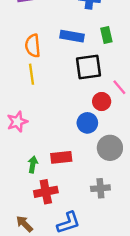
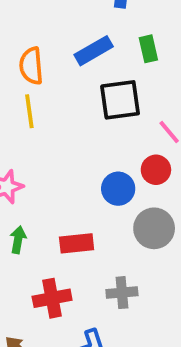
blue rectangle: (72, 36) -> (94, 51), turned -40
red circle: (102, 102) -> (156, 170), moved
green arrow: (33, 164) -> (18, 240), moved
gray cross: (100, 188) -> (122, 293), moved

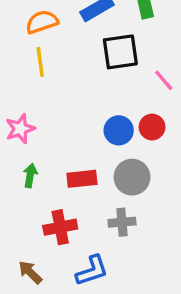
orange semicircle: (31, 66) -> (42, 22), turned 76
red circle: (156, 170) -> (152, 127), moved
gray circle: (154, 228) -> (132, 177), moved

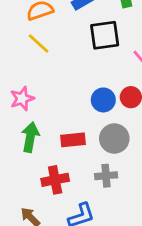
yellow line: (40, 62) -> (39, 43), turned -40
green arrow: (30, 175) -> (30, 137), size x1.5

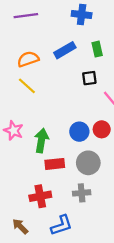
black square: (105, 35) -> (89, 78), moved, size x0.6
pink star: (22, 99) -> (14, 130), turned -30
green arrow: (30, 137) -> (41, 141), moved

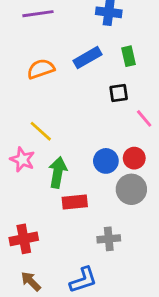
yellow line: (27, 86) -> (41, 131), moved
gray circle: (88, 163) -> (131, 189), moved
red cross: (40, 196) -> (24, 239), moved

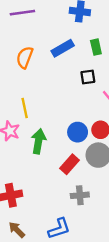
orange semicircle: (41, 69) -> (25, 57), turned -50
yellow line: (41, 131) -> (25, 108), turned 36
red rectangle: (75, 202) -> (70, 164), moved, turned -42

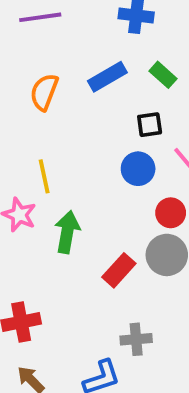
green rectangle: (96, 47) -> (163, 75), turned -35
blue circle: (78, 132) -> (138, 169), moved
gray cross: (80, 195) -> (136, 339), moved

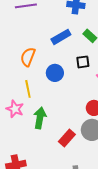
orange semicircle: (44, 92) -> (28, 57), moved
blue circle: (138, 169) -> (55, 73), moved

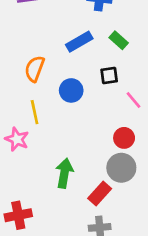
green arrow: (40, 118) -> (64, 173), moved
red rectangle: (67, 138) -> (100, 194), moved

